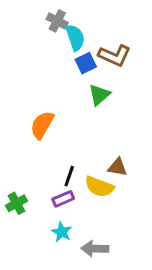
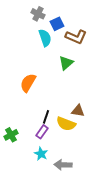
cyan semicircle: (75, 37) -> (45, 38), moved
blue square: (86, 63) -> (57, 24), moved
purple rectangle: (63, 199) -> (42, 132), turned -32

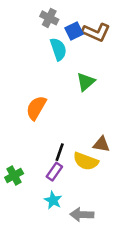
brown L-shape: (76, 37) -> (96, 32), moved

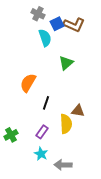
black line: (60, 152) -> (46, 103), moved
yellow semicircle: (86, 161) -> (66, 124), turned -114

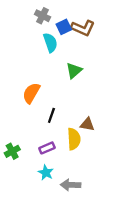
purple rectangle: (42, 132) -> (47, 148), turned 32

